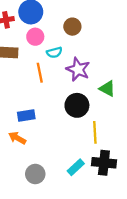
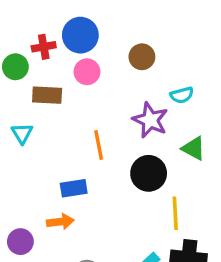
cyan semicircle: (54, 52) -> (182, 95), moved
orange line: (40, 73) -> (99, 145), moved
orange arrow: (17, 138) -> (60, 222), turned 144

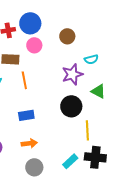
purple star: (150, 120) -> (72, 74), turned 30
orange line: (99, 145) -> (24, 80), moved
orange arrow: (60, 222) -> (29, 143), moved

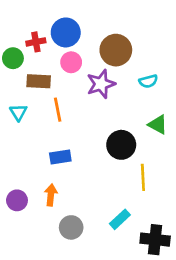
brown circle: (67, 36) -> (116, 50), size x1.5
purple star: (72, 74) -> (101, 84), moved
orange arrow: (29, 143) -> (51, 195), moved, turned -77
black cross: (95, 157) -> (155, 240), moved

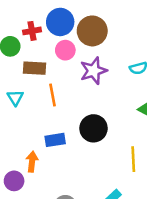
brown circle: (116, 50) -> (92, 31), moved
black circle: (121, 145) -> (93, 128), moved
orange arrow: (51, 195) -> (32, 162), moved

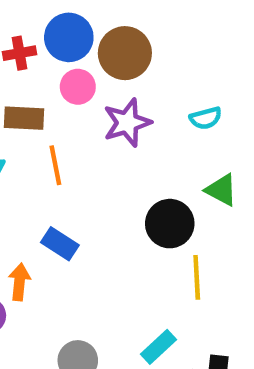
black circle: (93, 128) -> (170, 224), moved
blue rectangle: (55, 140) -> (60, 244), turned 42

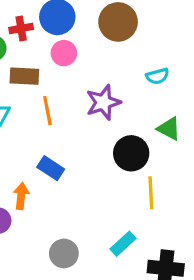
brown circle: (125, 53) -> (118, 22), moved
purple star: (127, 123) -> (103, 102), moved

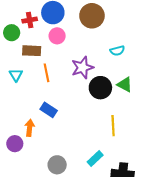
black circle: (131, 153) -> (100, 88), moved

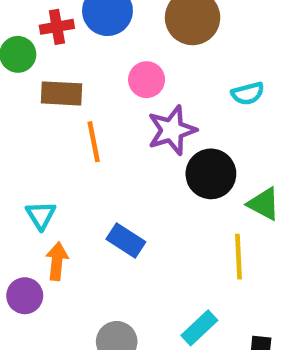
pink circle: (57, 36) -> (147, 80), moved
cyan triangle: (16, 75) -> (41, 215), moved
green triangle: (125, 84) -> (264, 204), moved
blue rectangle: (49, 110) -> (126, 241), moved

